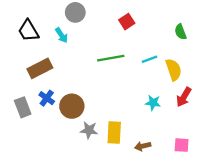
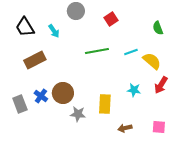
gray circle: (75, 12) -> (76, 11), moved
yellow semicircle: (174, 70) -> (152, 61), turned -30
blue cross: (47, 98) -> (41, 96), moved
gray rectangle: (23, 107) -> (20, 104), moved
yellow rectangle: (114, 132) -> (105, 104), moved

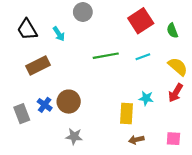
red square: (111, 19) -> (141, 21), moved, size x1.6
yellow semicircle: (152, 61) -> (178, 67), moved
yellow rectangle: (105, 104) -> (126, 114), moved
gray star: (78, 114) -> (74, 136), moved

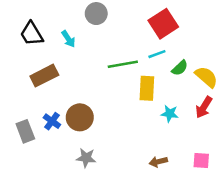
green semicircle: (172, 31) -> (180, 68), moved, turned -112
cyan line: (143, 57) -> (157, 54), moved
yellow rectangle: (126, 114) -> (147, 88), moved

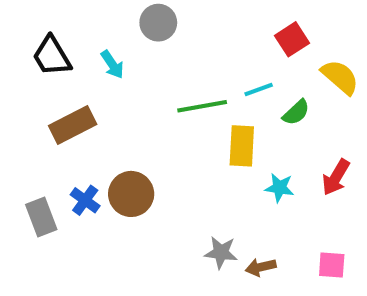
red square: (163, 24) -> (292, 39), moved, size x0.7
yellow semicircle: (206, 77) -> (340, 77), moved
gray star: (86, 158) -> (221, 252), moved

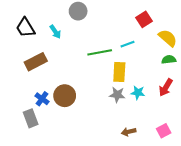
green semicircle: (296, 112) -> (169, 60), moved, turned -144
gray rectangle: (41, 217) -> (31, 118), moved
gray star: (221, 252) -> (117, 95), moved
pink square: (332, 265) -> (164, 131), turned -32

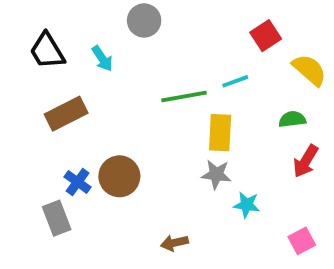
green semicircle: (169, 60) -> (292, 119), moved
cyan star: (138, 93) -> (247, 205), moved
brown arrow: (129, 132) -> (174, 243), moved

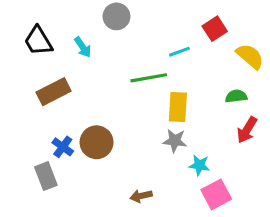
cyan line: (235, 81) -> (179, 52), moved
pink square: (302, 241) -> (216, 194), moved, size x1.4

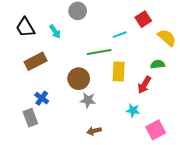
red arrow: (247, 130) -> (144, 85), moved
gray star: (175, 141) -> (88, 100), moved
brown circle: (97, 142) -> (79, 79), moved
pink square: (216, 194) -> (156, 130), moved

